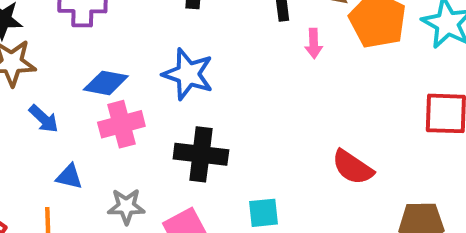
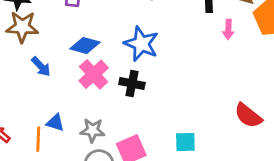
pink cross: (121, 124) -> (94, 74), turned -32
black cross: (201, 154) -> (132, 84), moved, size x0.7
blue triangle: (69, 177) -> (55, 123), moved

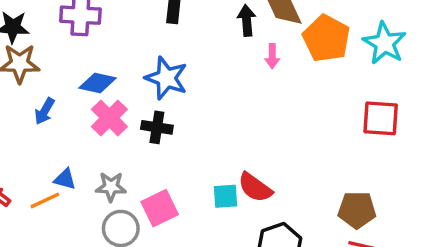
blue arrow: (41, 67) -> (44, 111), turned 75
red semicircle: (248, 116) -> (255, 187), moved
orange line: (38, 139) -> (45, 200), turned 65

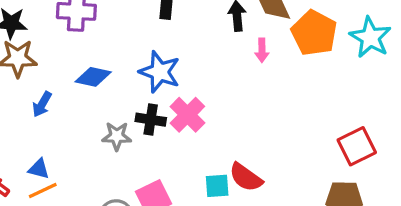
pink cross: (109, 118) -> (187, 115), moved
red square: (381, 118) -> (357, 146), moved, turned -30
blue triangle: (65, 179) -> (39, 169), moved
gray star: (111, 187) -> (117, 136), moved

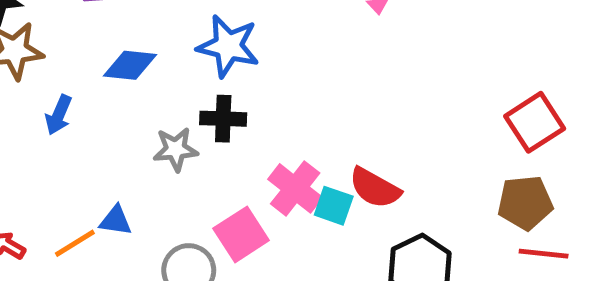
pink cross: (187, 115) -> (295, 188), moved
blue triangle: (39, 169) -> (116, 221), moved
cyan square: (217, 186) -> (334, 206), turned 30

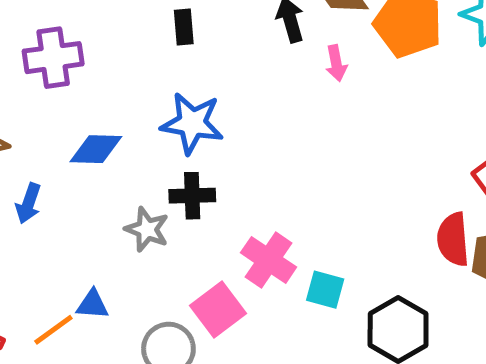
gray star: (175, 149) -> (147, 229), turned 30
red semicircle: (375, 188) -> (453, 239), moved, turned 60
cyan square: (334, 206) -> (325, 290), moved

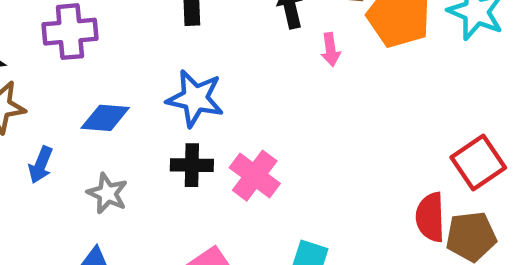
gray star: (147, 229) -> (107, 193), moved
pink cross: (269, 260) -> (255, 176), moved

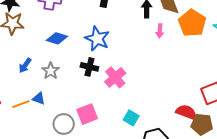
blue arrow: (41, 165) -> (25, 65), moved
red semicircle: (430, 217) -> (186, 112), turned 100

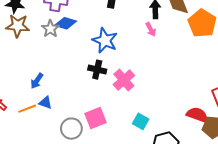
pink arrow: (160, 31) -> (151, 29), moved, turned -32
blue diamond: (57, 38) -> (66, 23), moved
blue arrow: (25, 65) -> (37, 81), moved
gray star: (51, 71) -> (50, 29), moved

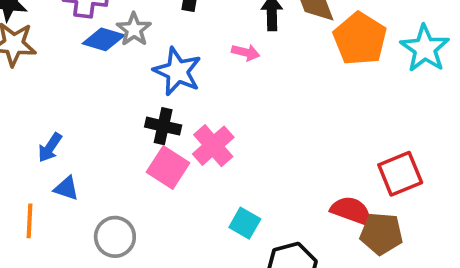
gray star: (50, 29) -> (134, 29), moved
pink arrow: (151, 29) -> (246, 52), moved, turned -48
orange line: (27, 109) -> (29, 221), moved, turned -66
pink square: (95, 118) -> (168, 167), moved, turned -35

